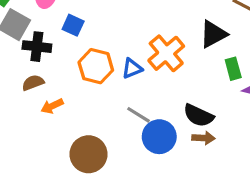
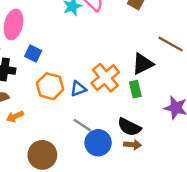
green rectangle: (233, 69) -> (135, 89), moved

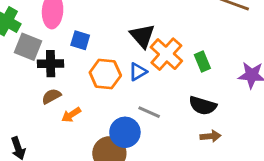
black triangle: (143, 64) -> (142, 36), moved, turned -35
blue circle: (98, 143) -> (125, 132), moved
brown arrow: (133, 145) -> (210, 136), moved

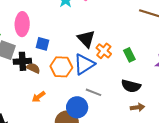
orange cross: (166, 54) -> (104, 51), size x0.7
blue triangle: (138, 72) -> (84, 64), size x1.6
brown semicircle: (51, 96) -> (33, 68), moved, turned 56

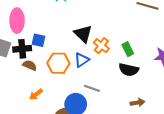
black cross: (22, 61) -> (22, 49), moved
blue triangle: (84, 64) -> (82, 60), size x0.7
black semicircle: (131, 86) -> (129, 70), moved

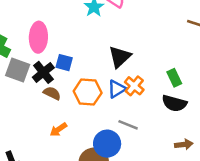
black triangle: (83, 34) -> (120, 57), turned 30
orange cross: (101, 46) -> (134, 86), moved
black cross: (22, 49) -> (43, 72), turned -36

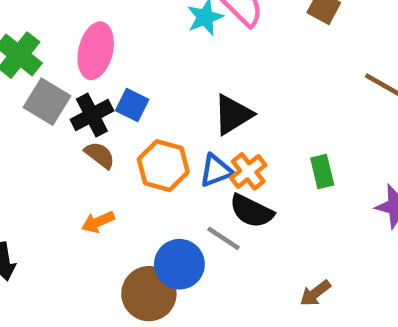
black semicircle: (174, 103) -> (251, 211), moved
brown arrow: (184, 144) -> (315, 293), turned 138

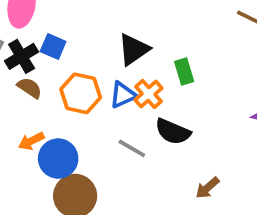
green rectangle: (322, 171) -> (184, 72), moved
black semicircle: (251, 211) -> (173, 132), moved
blue circle: (179, 264) -> (58, 159), moved

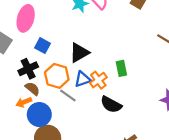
black triangle: (134, 49) -> (79, 53), moved
black cross: (22, 56) -> (28, 69), moved
brown semicircle: (30, 88) -> (32, 89), moved
gray line: (132, 148) -> (68, 95), moved

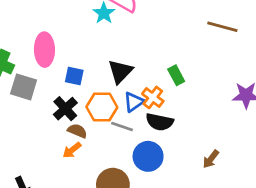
black semicircle: (111, 105) -> (160, 122), moved
blue circle: (39, 115) -> (148, 156), moved

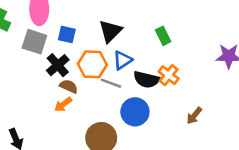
gray square: (24, 87) -> (34, 42), moved
orange cross: (153, 97) -> (169, 75), moved

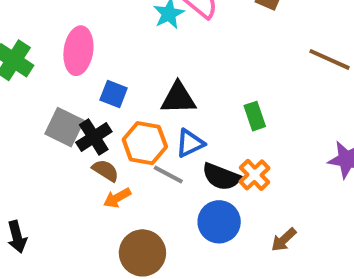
black triangle: (110, 31) -> (178, 98), turned 35
gray square: (34, 42) -> (64, 127), moved
orange arrow: (63, 104) -> (117, 198), moved
blue circle: (135, 112) -> (219, 222), moved

